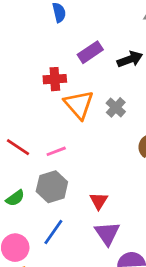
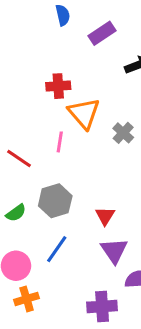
purple rectangle: (90, 52) -> (102, 33), moved
gray cross: (116, 107) -> (123, 133), moved
pink line: (56, 151) -> (60, 142), moved, turned -60

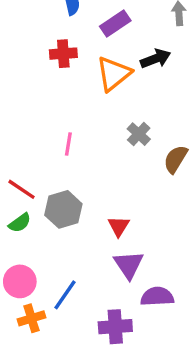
red cross: (58, 86) -> (63, 54), moved
orange triangle: (84, 113) -> (114, 74), moved, turned 32
red line: (19, 159) -> (21, 189), moved
blue line: (57, 249) -> (65, 295), moved

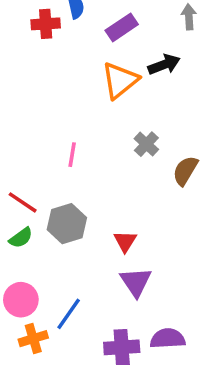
red cross: (63, 54) -> (46, 24), moved
purple semicircle: (157, 297) -> (168, 339), moved

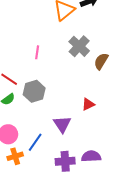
gray cross: (146, 144) -> (79, 46), size x1.5
red triangle: (125, 241) -> (88, 104), moved, turned 32
purple triangle: (136, 282) -> (62, 124), moved

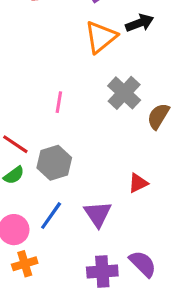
blue line: (35, 142) -> (51, 216), moved
purple semicircle: (91, 156) -> (143, 264), turned 48

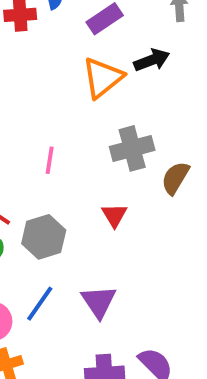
gray cross: (124, 93) -> (132, 148), turned 32
red triangle: (138, 183) -> (114, 215), moved, turned -35

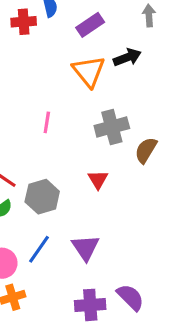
orange triangle: (103, 78) -> (89, 71), turned -30
pink line: (50, 160) -> (47, 122), moved

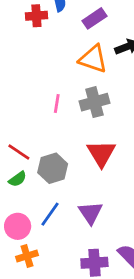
orange triangle: (89, 71) -> (93, 59), turned -32
gray cross: (112, 127) -> (94, 102), moved
red triangle: (98, 180) -> (101, 153), size x1.6

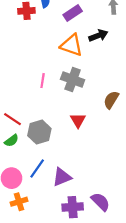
gray cross: (94, 102) -> (73, 79), turned 35
red triangle: (101, 153) -> (78, 120), size x0.7
purple triangle: (90, 213) -> (62, 177), moved, turned 42

